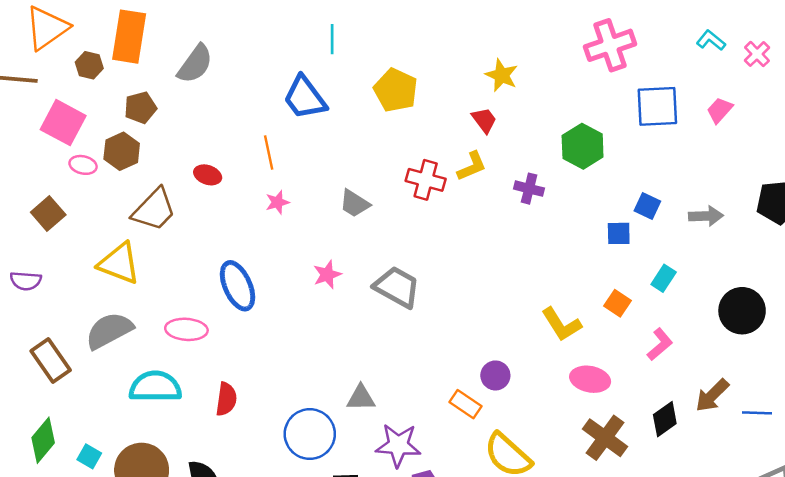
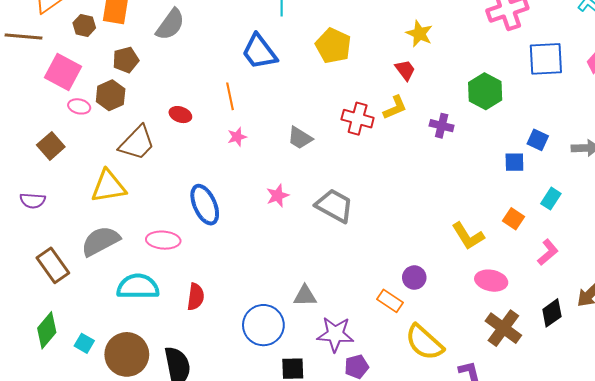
yellow triangle: (119, 263) -> (109, 186), turned -30

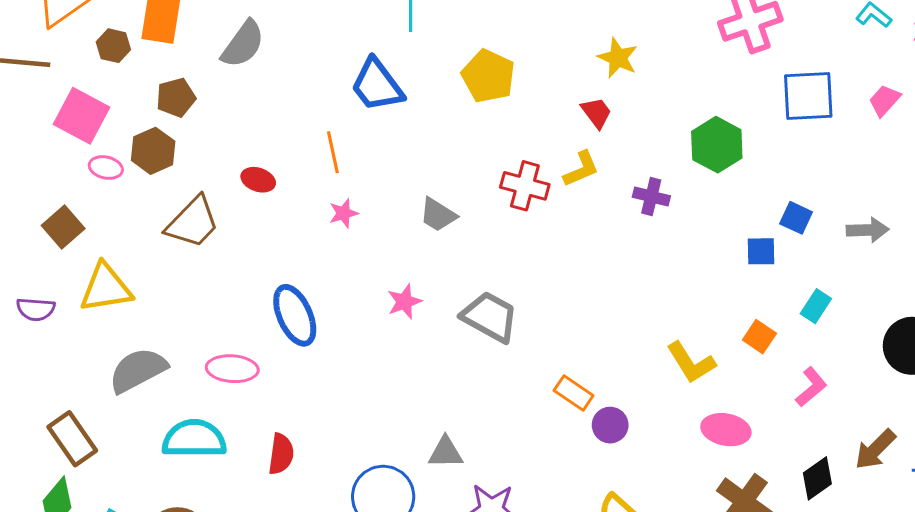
yellow triangle: (109, 186) -> (106, 288), moved
brown rectangle: (53, 265) -> (72, 439), moved
orange rectangle: (390, 301) -> (574, 393), moved

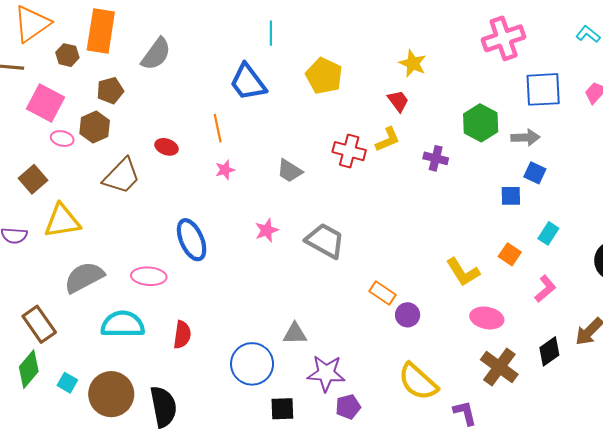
gray arrow: (868, 230) -> (525, 137), moved

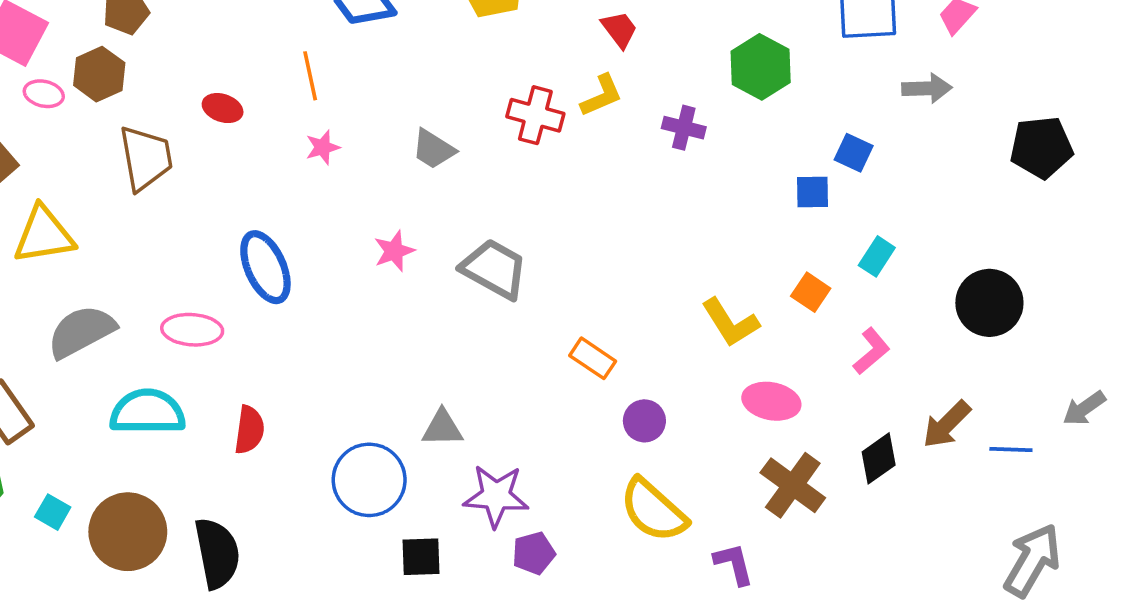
gray arrow: (525, 137) -> (927, 88), moved
brown trapezoid: (122, 176) -> (146, 158), turned -54
purple circle: (408, 315) -> (644, 421), moved

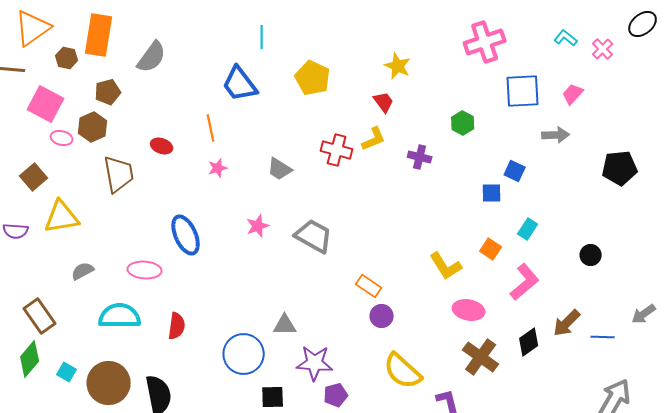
green hexagon: (761, 67) -> (463, 123), size x0.7
black circle: (989, 303) -> (591, 255), size x0.6
gray semicircle: (81, 331) -> (83, 271), size x0.6
pink L-shape: (871, 351) -> (525, 282), size x1.4
purple circle: (644, 421) -> (382, 316), moved

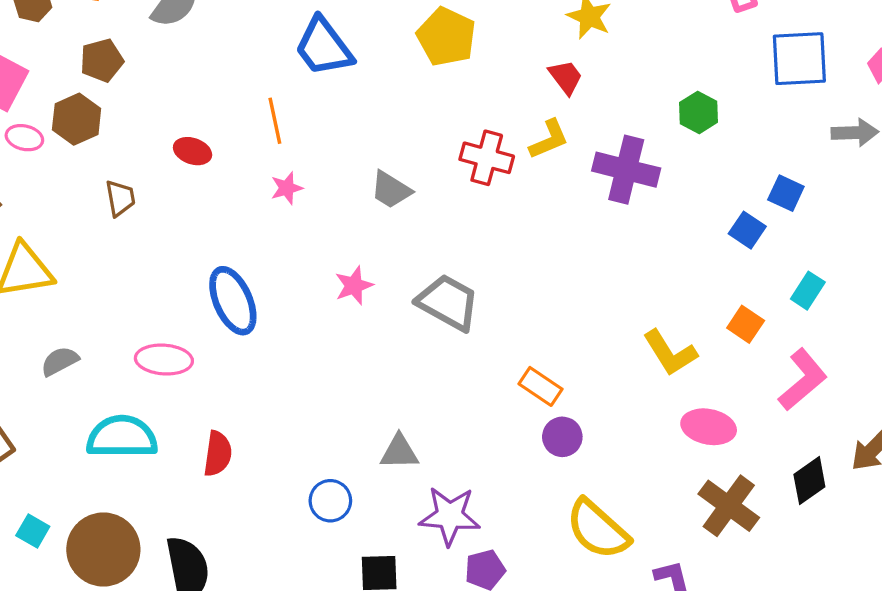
purple cross: (420, 157) -> (626, 170), size x1.6
brown trapezoid: (119, 174) -> (120, 198), size x0.6
blue square: (492, 193) -> (747, 230), turned 35
blue circle: (244, 354) -> (330, 501), size x0.6

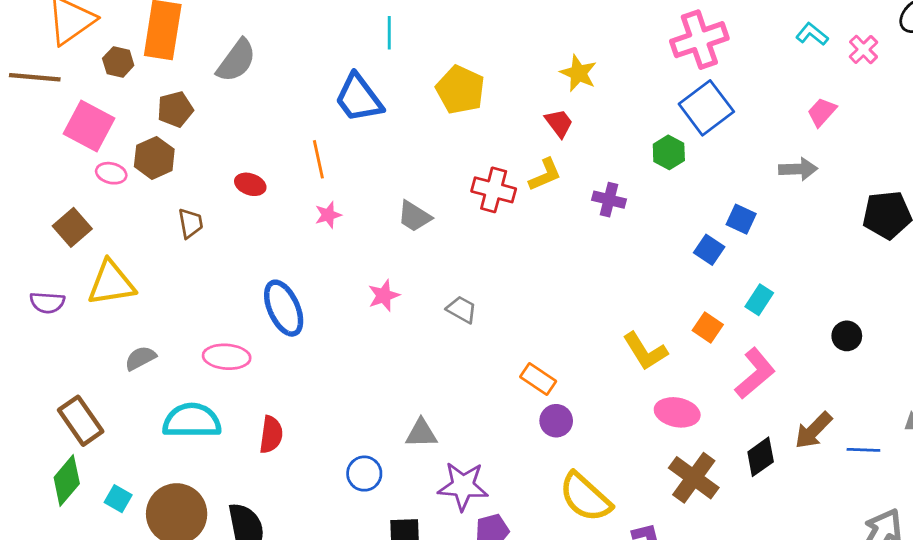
blue square: (799, 59) -> (706, 108), moved, turned -34
purple cross: (626, 170) -> (609, 200), size x0.6
gray trapezoid: (448, 302) -> (462, 309), size x0.6

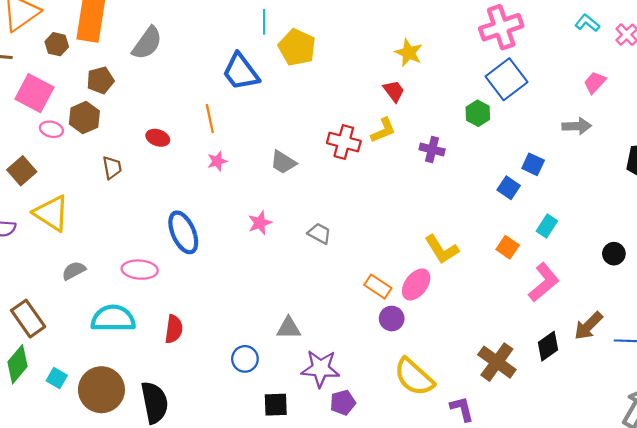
yellow pentagon: (460, 90) -> (297, 47), moved
yellow triangle: (111, 283) -> (51, 213), turned 42
yellow L-shape: (645, 351) -> (442, 249), moved
pink ellipse: (677, 412) -> (416, 284), moved, turned -64

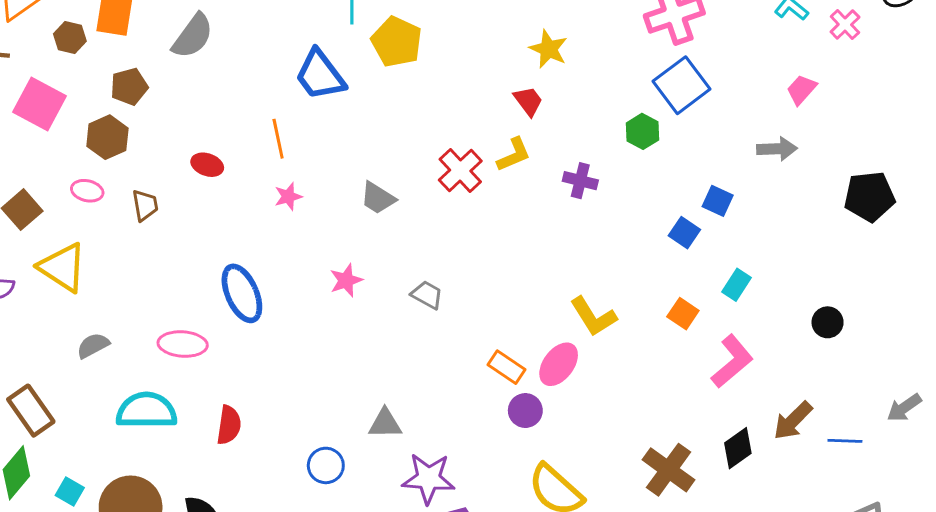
pink ellipse: (51, 129) -> (87, 191), moved
red cross: (344, 142) -> (460, 170), turned 32

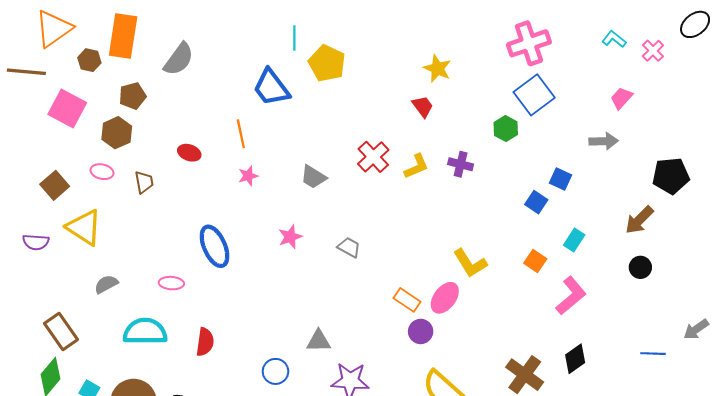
yellow L-shape: (514, 155) -> (416, 166), moved
pink ellipse: (183, 344) -> (171, 283), size x0.7
brown arrow: (793, 421) -> (639, 220), moved

